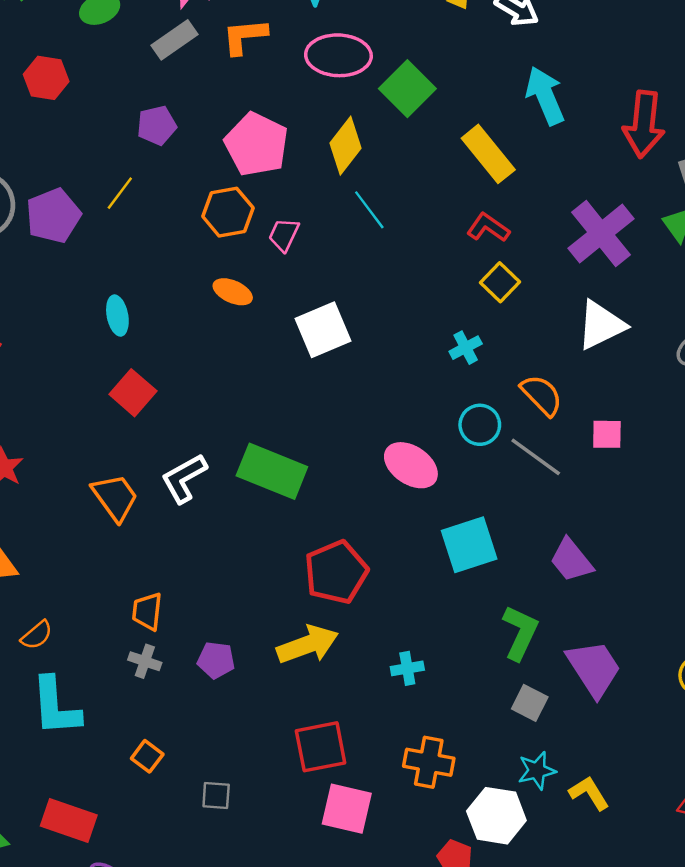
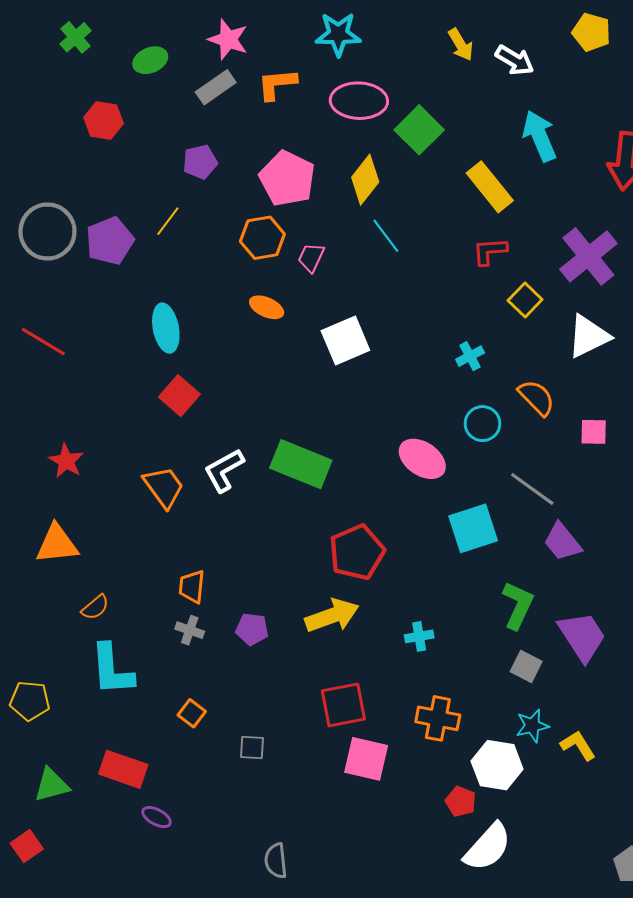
red L-shape: (488, 228) -> (490, 251), turned -39
yellow square: (500, 282) -> (525, 300), moved
cyan ellipse: (117, 316) -> (166, 328), size x1.4
gray line: (536, 457) -> (532, 489), moved

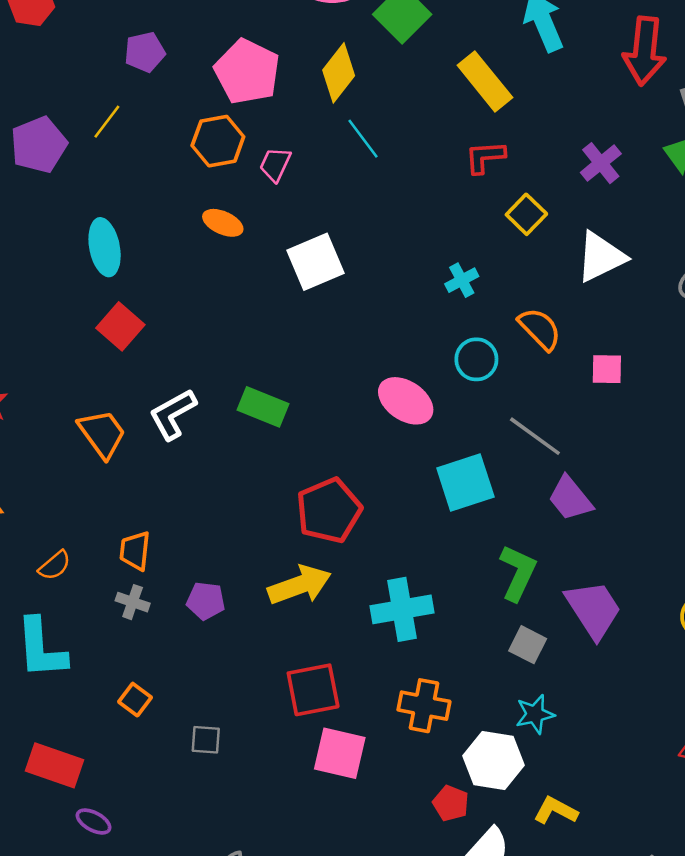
purple cross: (588, 256) -> (601, 163), size x0.6
green rectangle: (301, 464) -> (263, 407), size x0.7
orange semicircle: (95, 607) -> (55, 565), moved
cyan cross: (419, 636) -> (402, 609), size x1.8
yellow L-shape: (578, 745) -> (556, 811), moved, turned -30

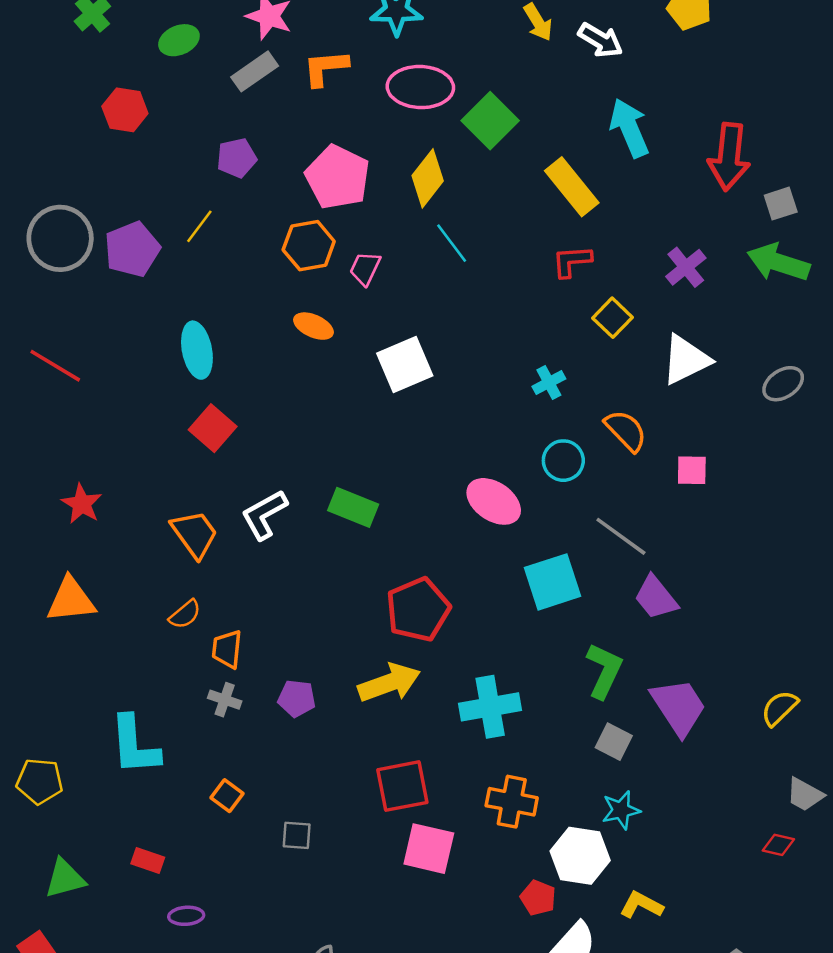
orange semicircle: (55, 565) -> (185, 614), moved
red rectangle: (55, 765) -> (148, 861), size x0.6
purple ellipse: (94, 821) -> (186, 916), turned -32

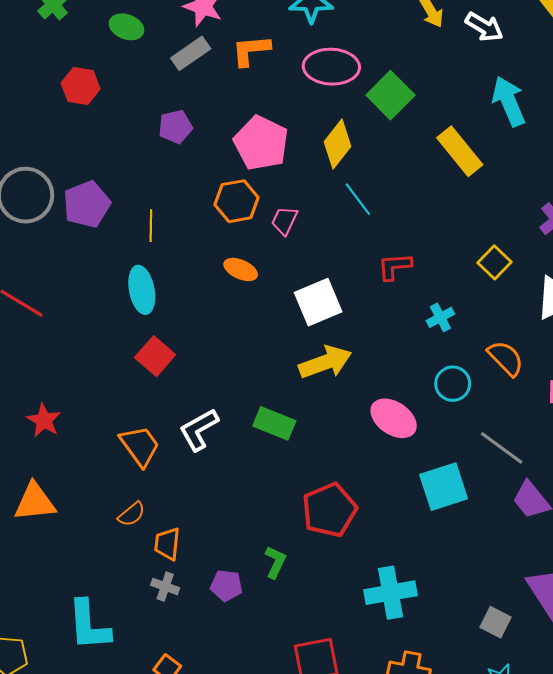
green ellipse: (179, 40) -> (126, 27), turned 44
yellow line: (199, 226) -> (151, 226), moved, turned -36
red L-shape: (572, 261) -> (395, 266), moved
green L-shape: (604, 671) -> (275, 562), moved, size x0.7
yellow arrow: (389, 683) -> (325, 362), moved

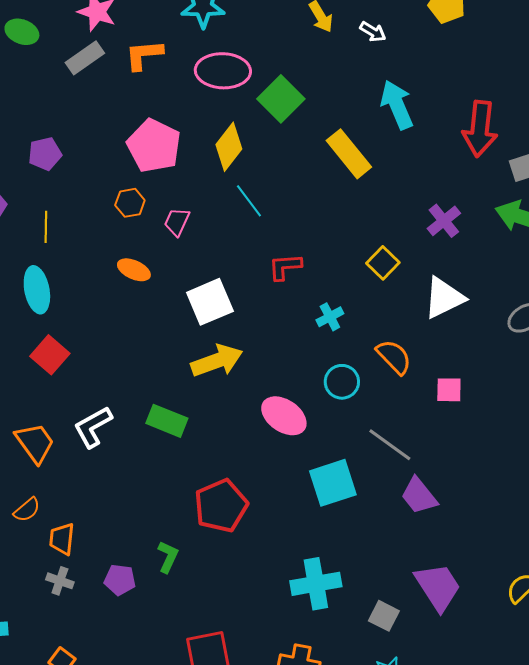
white arrow: (484, 27) -> (373, 32), size x0.7
purple pentagon: (175, 127) -> (45, 154), moved
orange hexagon: (237, 201) -> (130, 203), size x0.7
cyan cross: (390, 593) -> (316, 584), moved

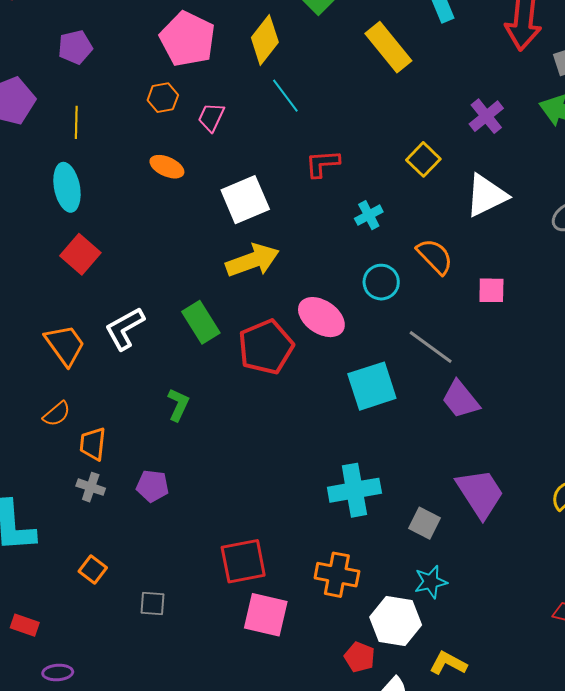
green rectangle: (167, 421) -> (201, 322), turned 36
red pentagon: (221, 506) -> (266, 347), moved
green L-shape: (168, 557) -> (178, 405), moved

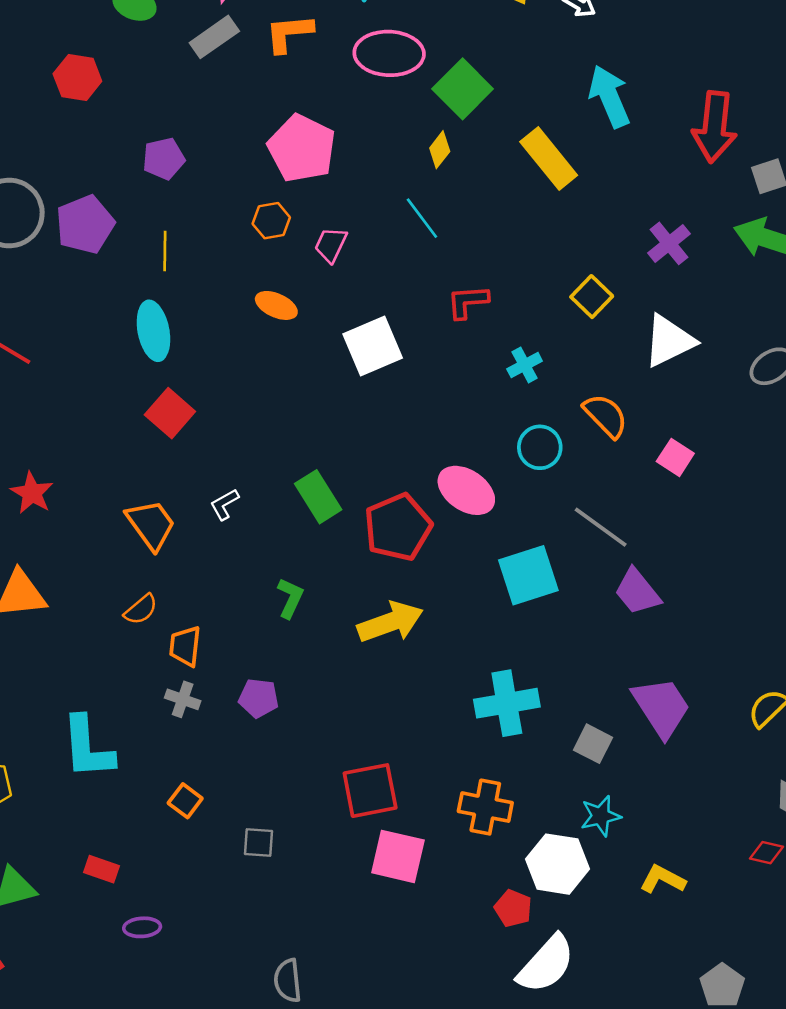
yellow diamond: (265, 40) -> (440, 150), moved, size x0.6
yellow arrow: (252, 260) -> (390, 622), moved
pink square: (491, 290) -> (675, 457), turned 32
white L-shape: (125, 328) -> (224, 504), size x0.6
yellow L-shape: (448, 663) -> (663, 879), moved

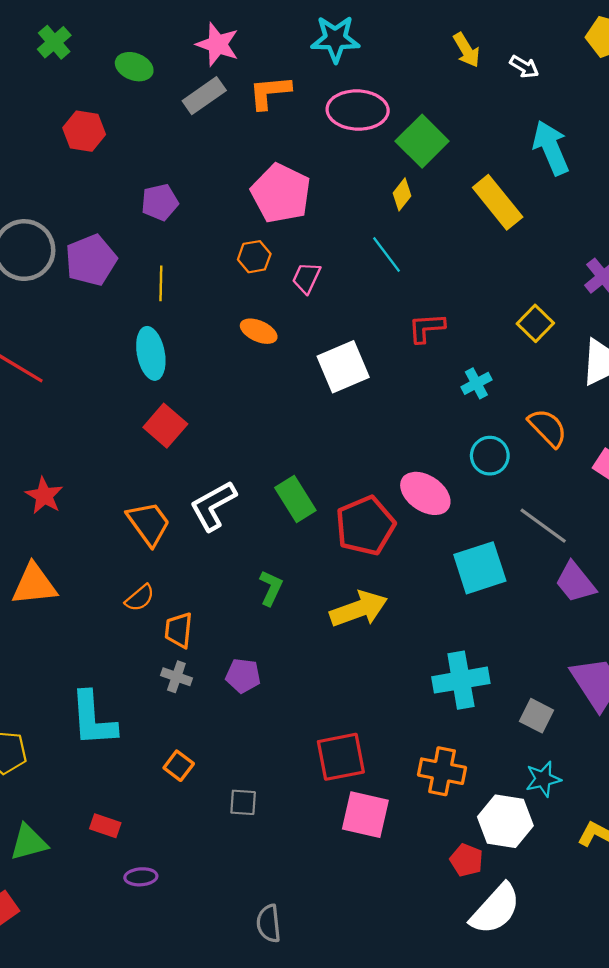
white L-shape: (224, 504) -> (213, 506), size x1.8

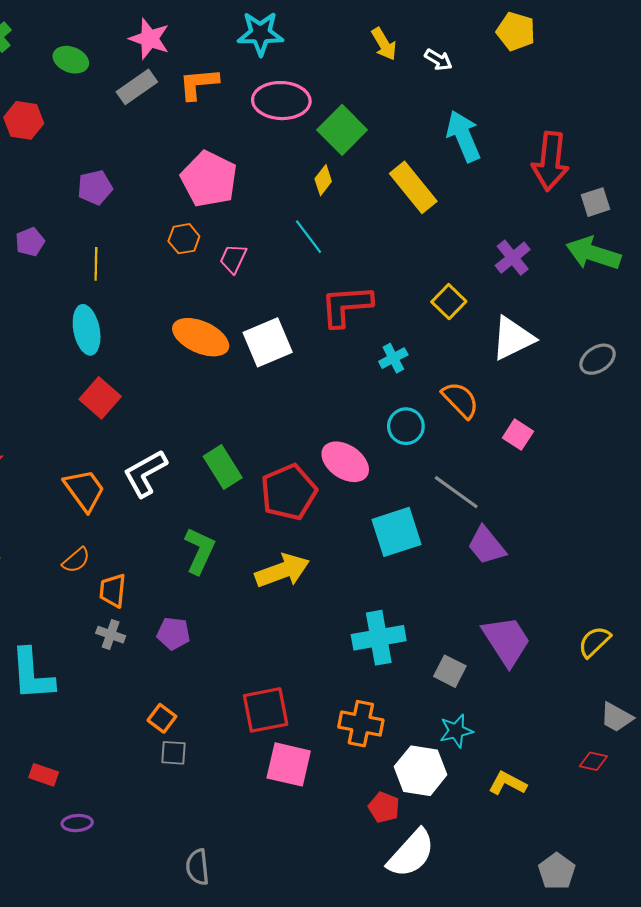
purple pentagon: (91, 260) -> (30, 242), size x0.6
red L-shape: (426, 328) -> (346, 306), size x1.5
orange ellipse: (259, 331) -> (201, 337), moved, size x1.6
green L-shape: (271, 588) -> (200, 551), size x1.4
orange square: (179, 766) -> (162, 718), moved

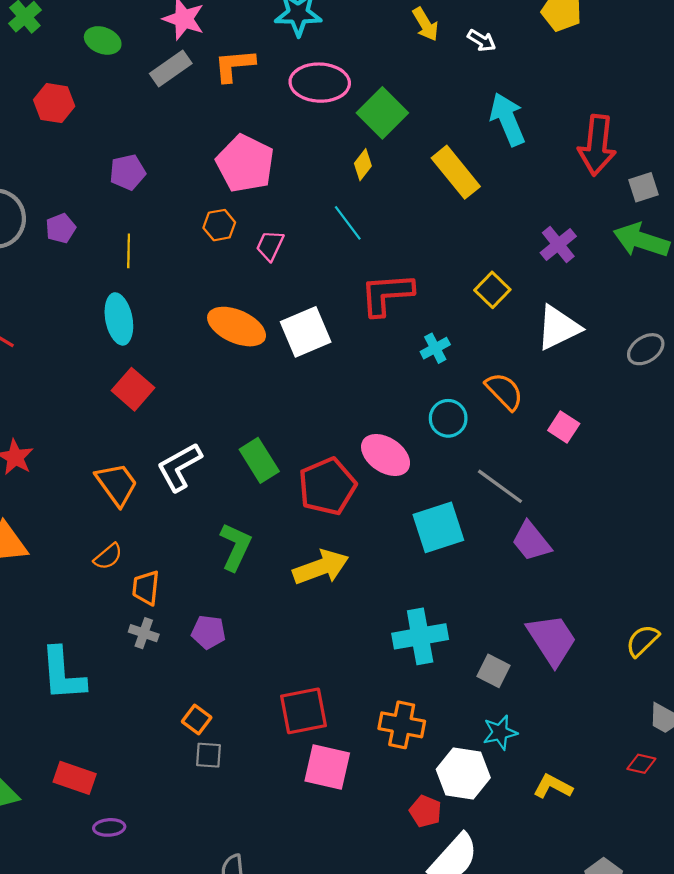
red rectangle: (44, 775) -> (75, 778), size x1.4

